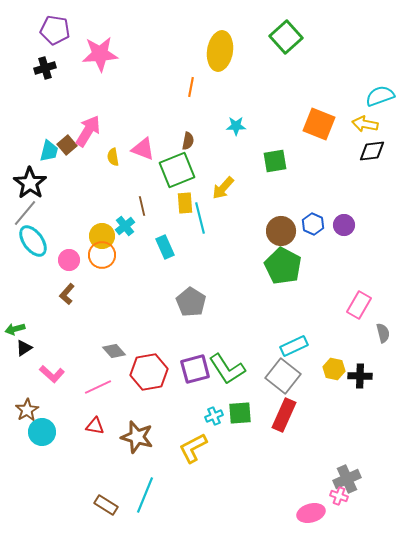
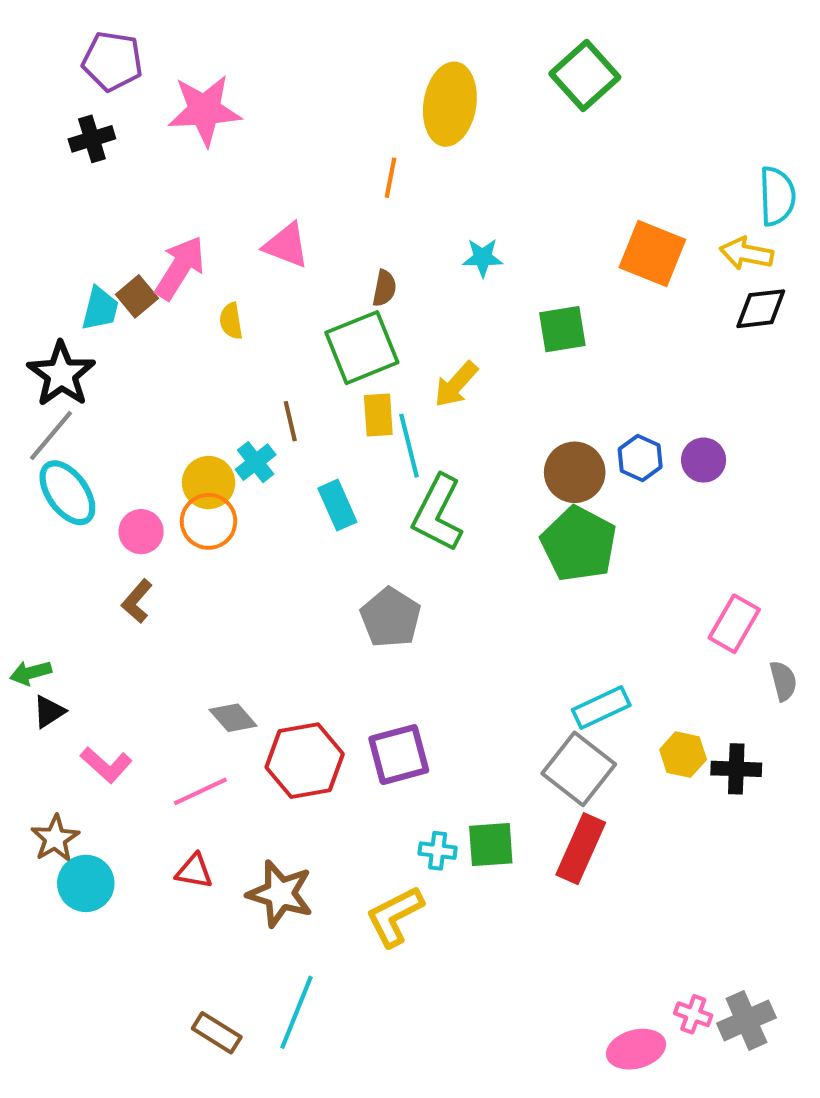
cyan semicircle: (380, 96) -> (777, 196), turned 108
pink triangle: (143, 149) -> (286, 245), moved
green L-shape: (227, 369) -> (438, 513), moved, turned 60
cyan cross: (214, 416) -> (438, 851), turned 30
gray cross: (347, 479) -> (746, 1020), moved

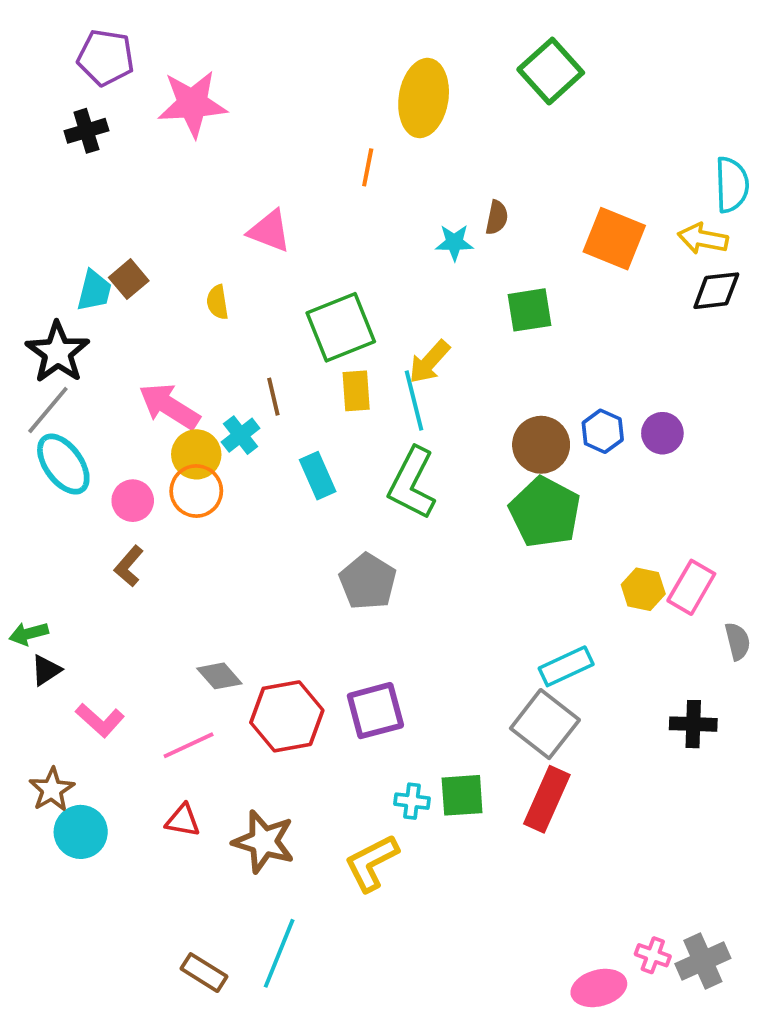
pink arrow: (180, 268) -> (169, 406), moved, turned -90
brown semicircle: (384, 288) -> (497, 217), moved
cyan line: (409, 446) -> (414, 400), moved
yellow hexagon: (683, 755) -> (643, 589), moved

